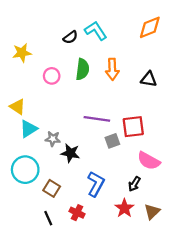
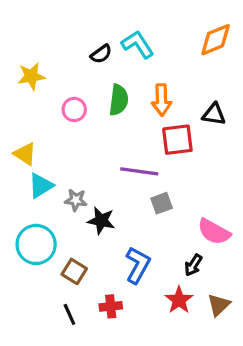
red square: (133, 127) -> (177, 140), moved
red cross: (77, 213) -> (111, 306), turned -32

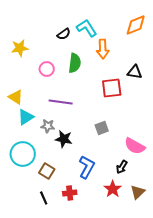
orange arrow: (162, 100) -> (103, 49), moved
purple line: (139, 171) -> (61, 102), moved

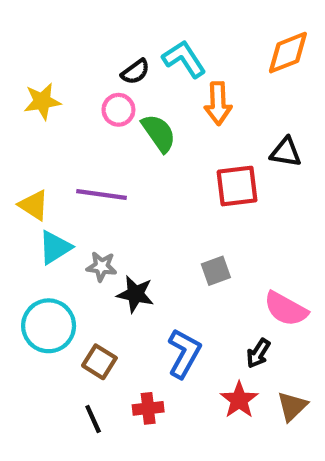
green semicircle: (75, 63) -> (159, 133), turned -42
pink circle: (47, 69) -> (118, 110), moved
purple line: (61, 102) -> (102, 194), moved

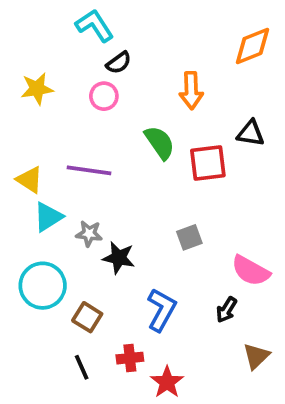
cyan L-shape: (184, 59) -> (95, 26), moved
green semicircle: (159, 133) -> (160, 143), moved
red star: (239, 400) -> (167, 382), moved

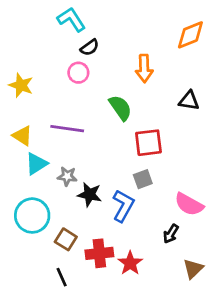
yellow star: (37, 89) -> (21, 85), moved, turned 30
red square: (208, 163) -> (148, 143), moved
blue L-shape: (161, 310) -> (123, 206), moved
red cross: (130, 358) -> (99, 253), moved, size x1.4
red star: (167, 382) -> (130, 263), moved

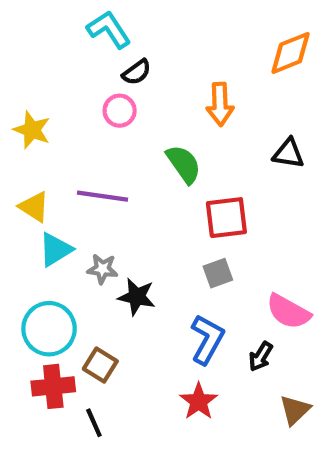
blue L-shape: (123, 206) -> (207, 339), moved
red cross: (99, 253) -> (53, 386), moved

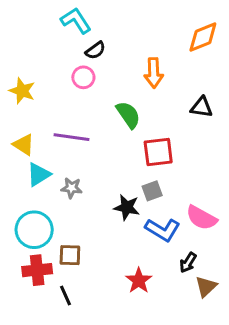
black star: (137, 297) -> (127, 207), moved
blue L-shape: (207, 339) -> (163, 230), moved, turned 92
black arrow: (261, 356) -> (188, 263), moved
brown square: (100, 365) -> (70, 255), turned -30

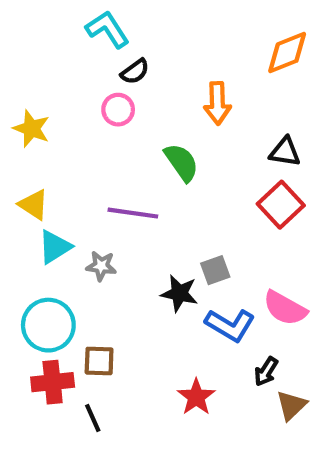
purple line: (71, 137) -> (133, 213), moved
red square: (158, 152) -> (281, 205), moved, turned -36

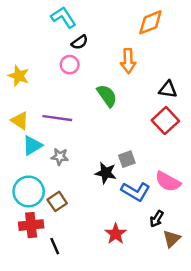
orange diamond: (287, 53) -> (150, 22), moved
purple line: (133, 213) -> (57, 118), moved
brown square: (99, 361) -> (57, 201), moved, turned -36

